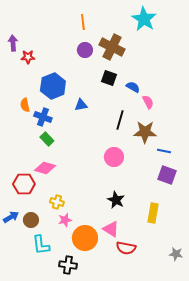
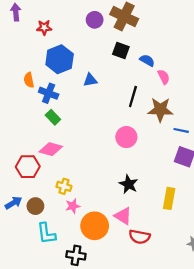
red star: (28, 57) -> (44, 27), moved

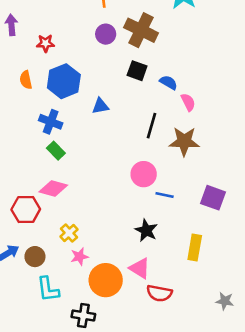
orange semicircle: (29, 80) -> (26, 80), moved
blue line: (181, 130) -> (165, 195), moved
yellow cross: (64, 186) -> (69, 233), turned 32

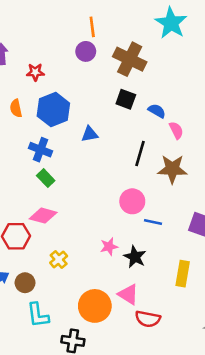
purple circle: (106, 34) -> (86, 51), moved
pink star: (79, 257) -> (109, 247), moved

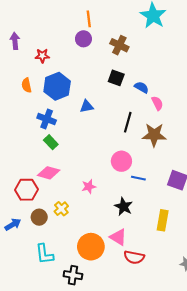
brown cross: (130, 59) -> (119, 45), size x0.7
pink star: (109, 247) -> (89, 187), moved
brown circle: (25, 283) -> (39, 217), moved

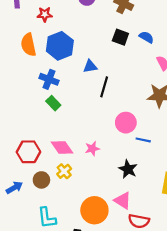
orange semicircle: (27, 85) -> (28, 45), size x1.5
blue semicircle: (142, 87) -> (146, 37), moved
black line: (128, 122) -> (104, 87), moved
pink diamond: (49, 173) -> (62, 147), moved, turned 40

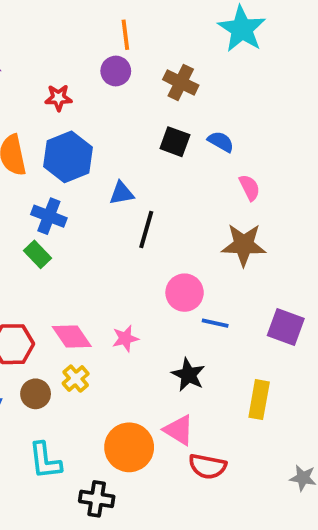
red star: (45, 14) -> (58, 98), moved
green rectangle: (53, 103) -> (37, 254), moved

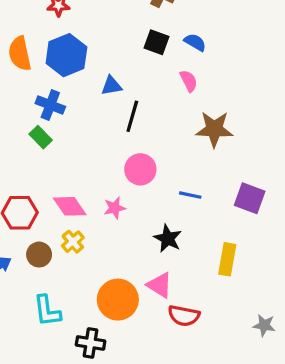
pink semicircle: (249, 188) -> (189, 81), moved
pink circle: (185, 293) -> (140, 169), moved

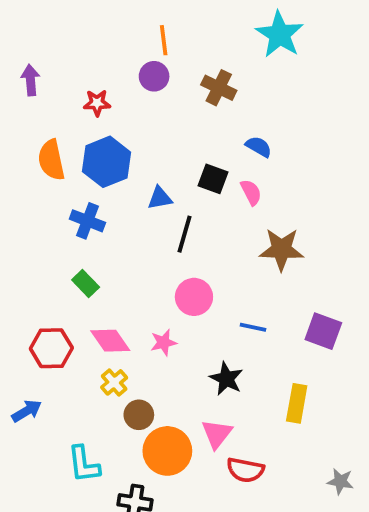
black square: (156, 42) -> (213, 179), moved
green rectangle: (41, 137) -> (86, 284), moved
brown circle: (39, 255) -> (139, 415), moved
pink triangle: (160, 285) -> (217, 434), turned 36

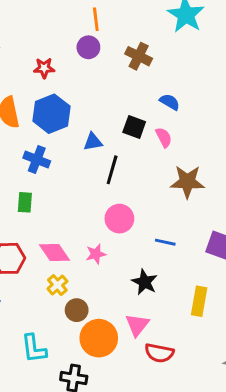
green rectangle: (86, 284) -> (25, 202), moved, turned 48

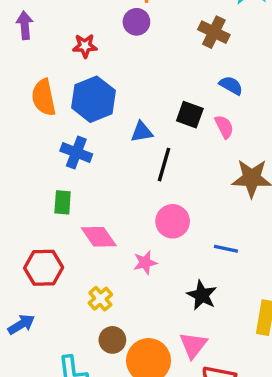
brown cross: (139, 56) -> (214, 32), moved
pink diamond: (54, 253) -> (99, 237), moved
brown circle: (77, 310) -> (112, 340), moved

